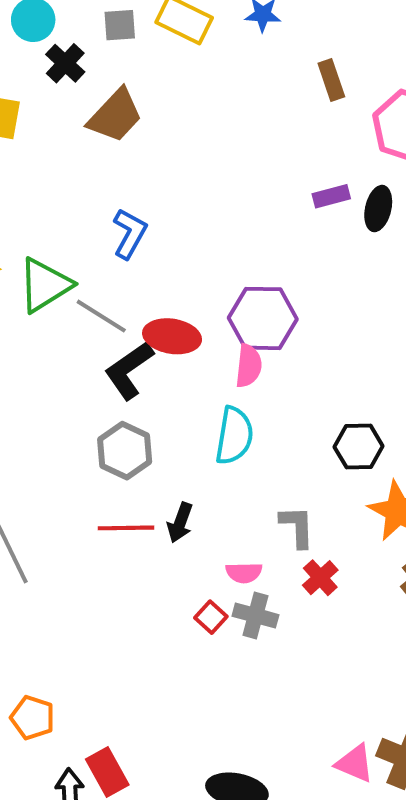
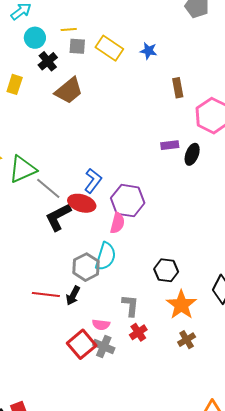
blue L-shape: (130, 234) -> (93, 181), moved
gray hexagon: (125, 451) -> (86, 267), moved
red square: (211, 617) -> (82, 344), size x1.8

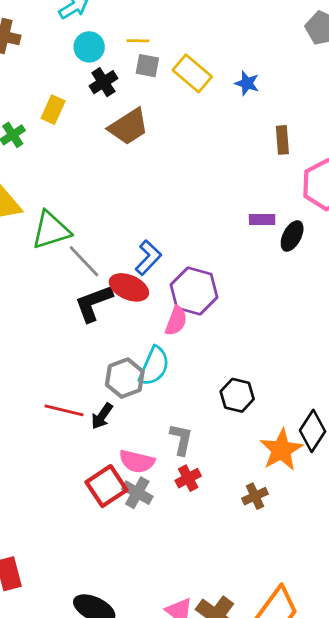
orange star: (181, 305) -> (281, 450), moved
pink semicircle: (101, 325) -> (137, 461), size x1.4

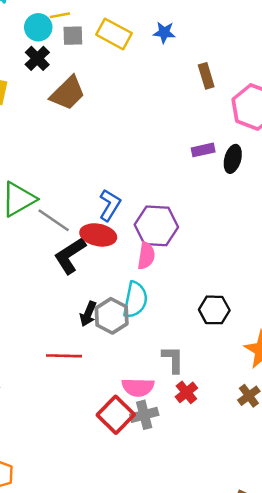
cyan circle: (89, 47) -> (38, 27), moved
black arrow: (102, 416) -> (88, 314), moved
gray cross: (137, 493) -> (144, 415), turned -32

